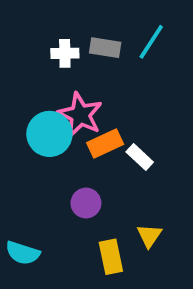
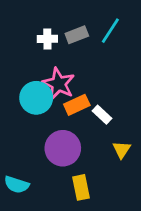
gray rectangle: (105, 48) -> (77, 35), turned -30
purple circle: (86, 203) -> (63, 148), size x1.6
yellow triangle: (149, 236) -> (122, 150), moved

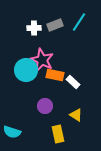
orange rectangle: (77, 105) -> (55, 75), turned 36
purple circle: (63, 148) -> (45, 106), size x0.6
yellow triangle: (122, 150) -> (76, 115), moved, turned -32

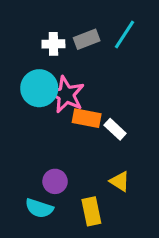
cyan circle: (26, 70) -> (39, 88), moved
purple circle: (45, 106) -> (55, 181), moved
cyan semicircle: (12, 132) -> (39, 208), moved

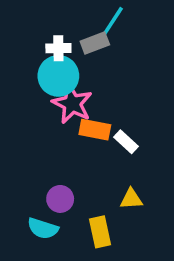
cyan line: (125, 35) -> (112, 22), moved
cyan circle: (39, 88) -> (58, 76), moved
yellow triangle: (120, 181) -> (131, 199), turned -35

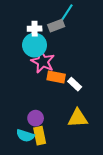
yellow triangle: (131, 199) -> (78, 118), size x1.5
yellow rectangle: (100, 232) -> (40, 136), moved

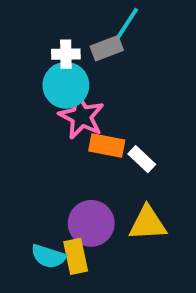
purple circle: (36, 118) -> (91, 223), moved, size x1.5

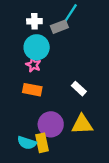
white cross: (66, 54) -> (34, 21), moved
pink star: (81, 116) -> (33, 65), moved, size x0.6
orange rectangle: (107, 146) -> (32, 90), moved

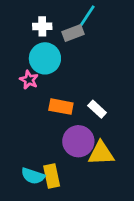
pink star: (33, 65) -> (29, 80), moved
orange rectangle: (32, 90) -> (61, 107), moved
purple circle: (51, 124) -> (78, 141), moved

